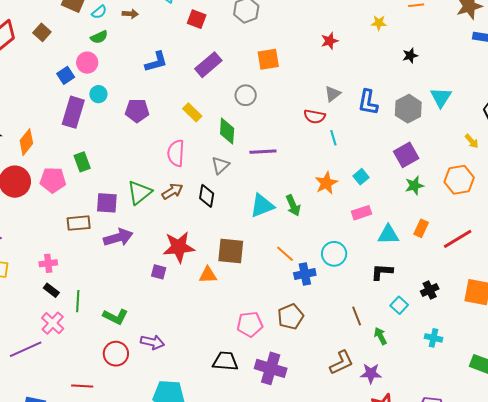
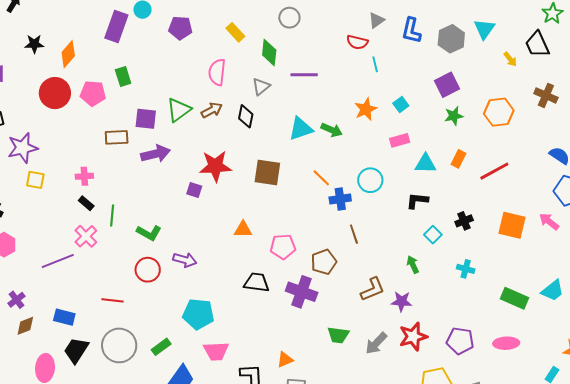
yellow arrow: (472, 141) -> (510, 59), moved
green arrow: (293, 205) -> (332, 130), turned -45
orange triangle: (208, 275) -> (243, 229), moved
brown line: (357, 316) -> (354, 234), moved
brown pentagon: (291, 317) -> (324, 262), moved

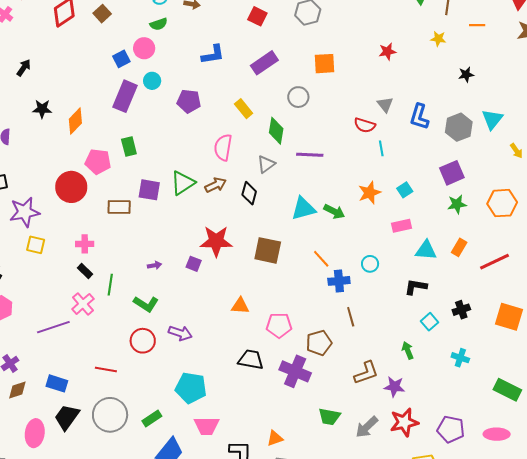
gray triangle: (376, 20) -> (385, 104), turned -36
red circle: (55, 93) -> (71, 187), moved
purple arrow: (155, 154) -> (154, 265), moved, size x0.5
cyan circle: (370, 180) -> (370, 264), size x0.7

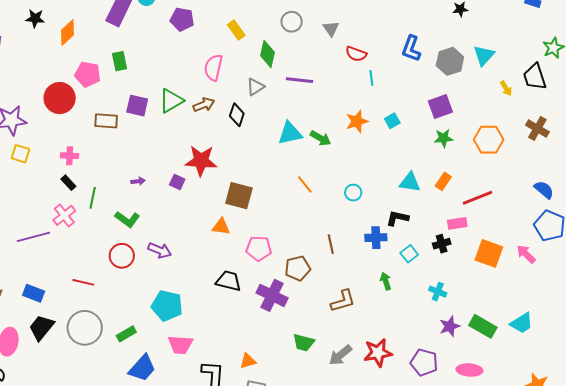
gray triangle: (385, 104) -> (331, 29), moved
pink rectangle: (401, 226) -> (457, 223), moved
brown square: (268, 250) -> (239, 196), moved
blue cross: (339, 281) -> (376, 238), moved
purple star: (394, 387) -> (450, 326), moved, turned -30

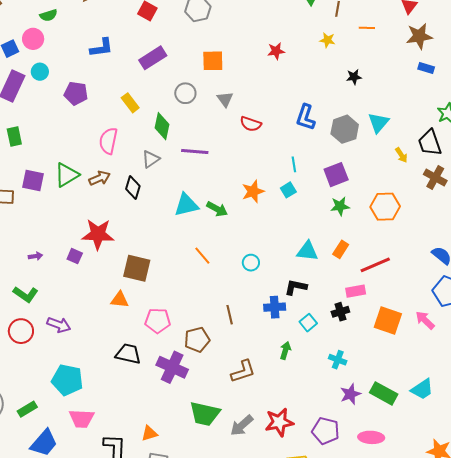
cyan line: (371, 78) -> (294, 164), moved
brown cross: (537, 128) -> (435, 177), moved
green arrow: (386, 281) -> (285, 350), turned 36
green trapezoid: (304, 343) -> (205, 414), size x1.4

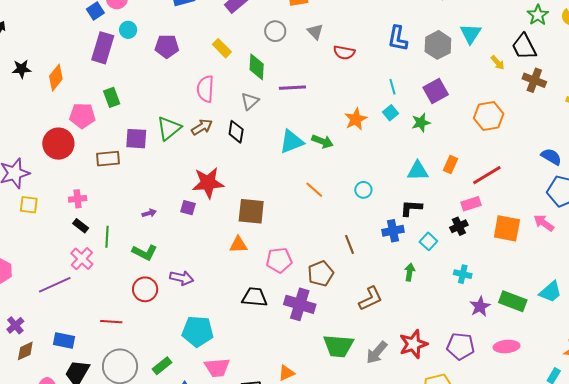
green star: (340, 206) -> (421, 123), moved

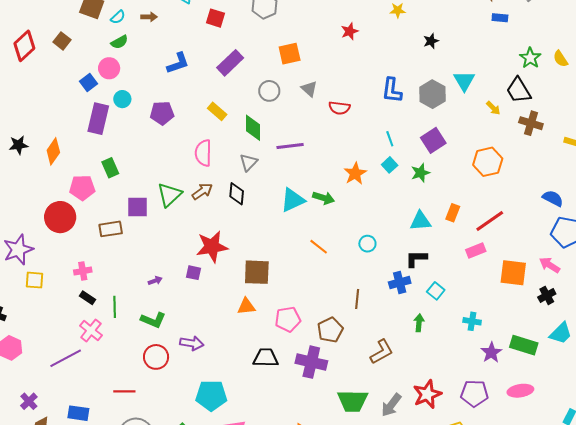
black cross: (459, 226) -> (547, 295), moved
brown line: (349, 244) -> (357, 299), turned 30

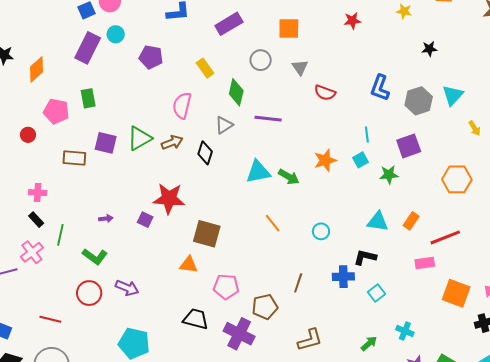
red circle: (60, 217) -> (28, 135), size x0.5
green arrow: (419, 323) -> (369, 343), moved, turned 30

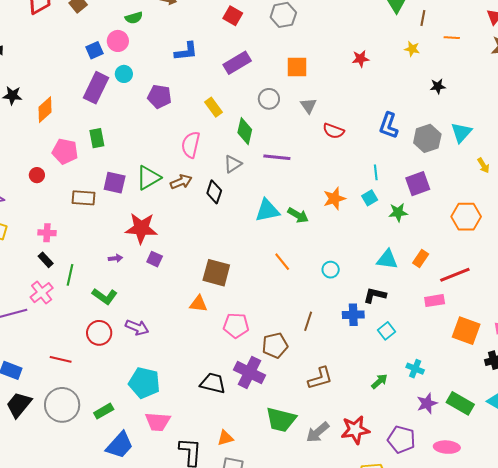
red star: (169, 199) -> (141, 228), moved
black trapezoid: (196, 319) -> (213, 383), moved

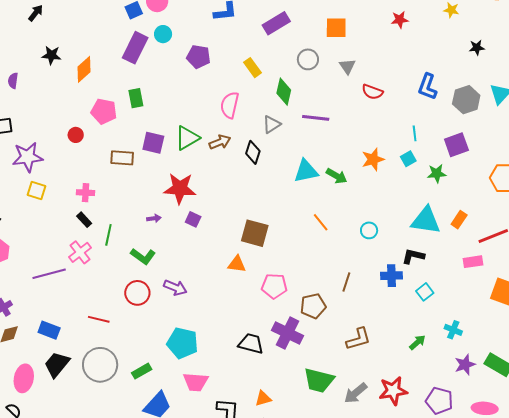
cyan triangle: (387, 259) -> (426, 220), size x1.4

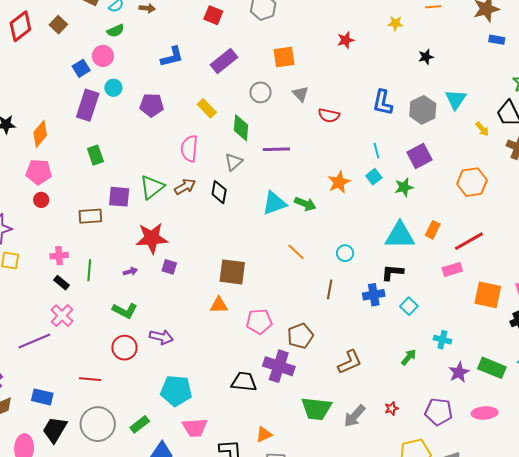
pink pentagon: (104, 111) -> (39, 172), moved
green line: (108, 235) -> (89, 270), moved
brown line: (346, 282) -> (330, 289), moved
red star: (393, 391) -> (391, 408), size x0.5

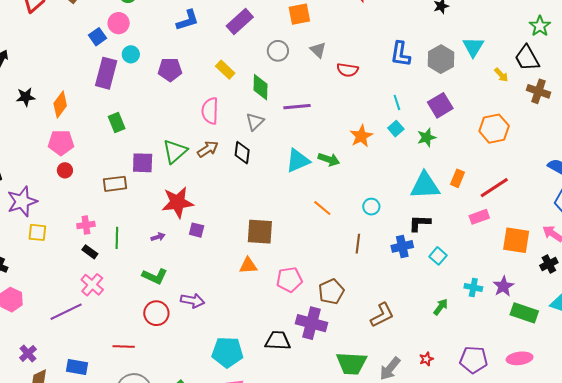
purple star: (459, 372) -> (503, 286), moved
cyan pentagon: (176, 391) -> (227, 352), moved

